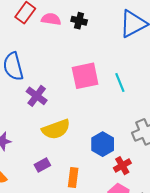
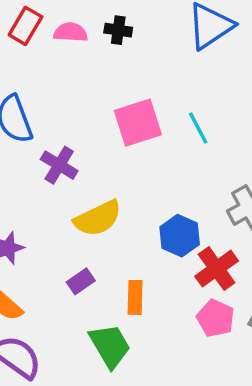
red cross: (122, 166) -> (217, 269), size x1.4

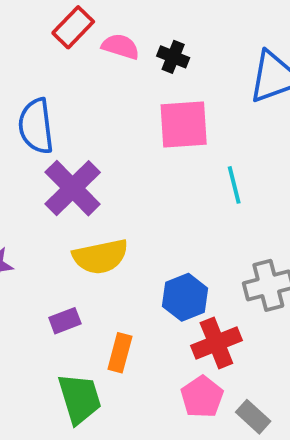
pink square: (138, 123) -> (184, 124), moved
purple cross: (59, 165) -> (73, 188), size x1.4

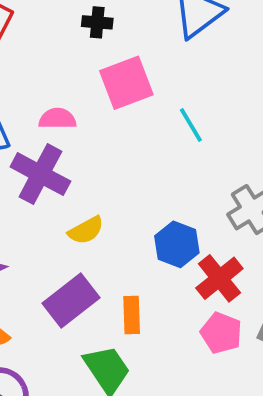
pink semicircle: (121, 47) -> (57, 119), moved
yellow semicircle: (100, 257) -> (86, 230), size x0.7
purple rectangle: (65, 321) -> (71, 301), size x1.8

